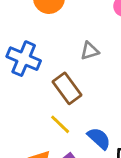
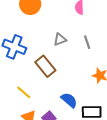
yellow line: (60, 124) -> (24, 92), moved

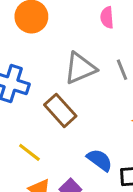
gray triangle: (60, 39) -> (80, 68), size x1.6

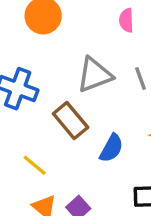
blue semicircle: (100, 160) -> (111, 148), moved, turned 80

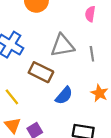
brown rectangle: (71, 120) -> (41, 72), turned -35

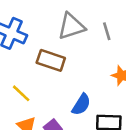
blue semicircle: (64, 96) -> (81, 105), moved

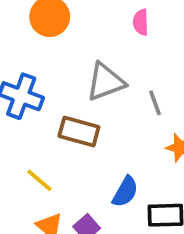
gray line: (107, 31) -> (155, 103), moved

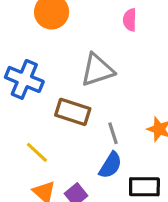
gray line: (155, 103) -> (113, 133), moved

